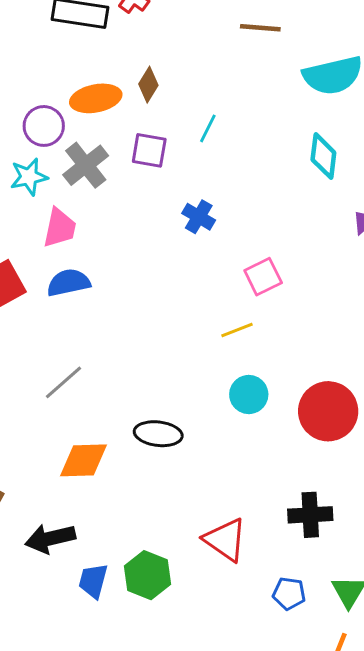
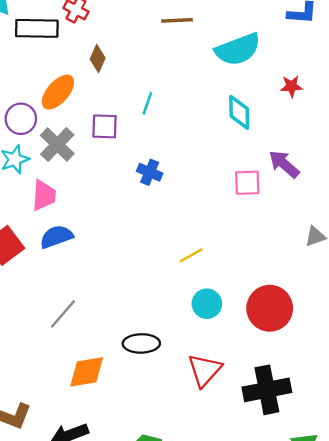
brown diamond: (148, 85) -> (98, 58), moved
orange ellipse: (96, 98) -> (58, 92), turned -30
pink square: (263, 277) -> (247, 183), moved, turned 32
black cross: (310, 515) -> (267, 390), size x1.4
red triangle: (225, 540) -> (205, 370), moved, turned 45

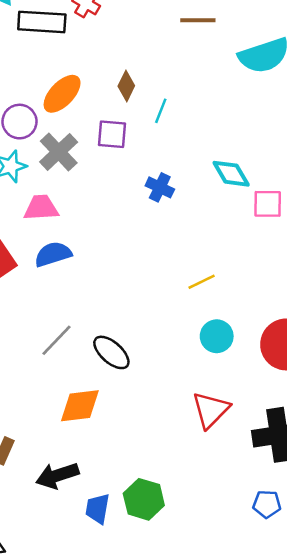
brown diamond: (98, 58) -> (126, 86), moved
cyan diamond: (239, 112) -> (231, 174), moved, turned -32
pink trapezoid: (44, 195) -> (41, 208), turned -100
black ellipse: (141, 343) -> (111, 352), moved, turned 40

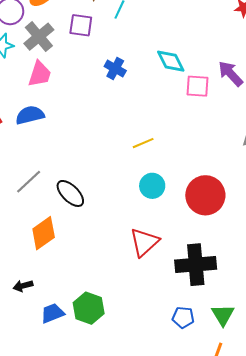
pink trapezoid: (41, 208) -> (40, 74), moved, turned 108
orange diamond: (80, 406) -> (44, 233), turned -32
black arrow: (57, 475) -> (23, 286), size x0.6
blue trapezoid: (98, 509) -> (53, 313), turned 55

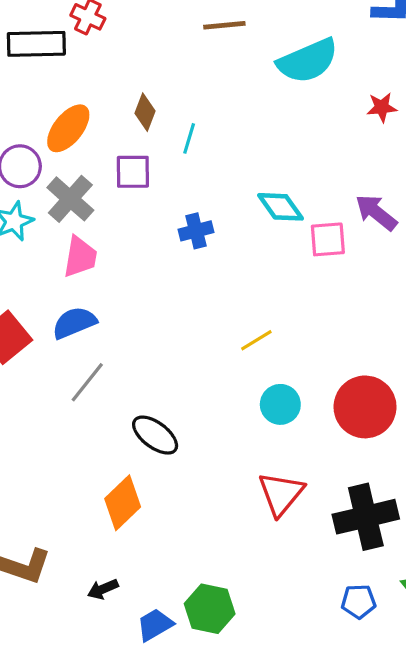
blue cross: (115, 68) -> (196, 231), turned -35
gray line: (29, 182) -> (87, 382), moved

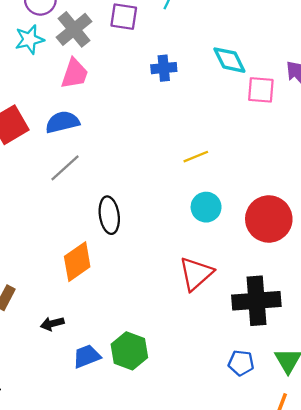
black ellipse: (155, 435) -> (109, 215), turned 36

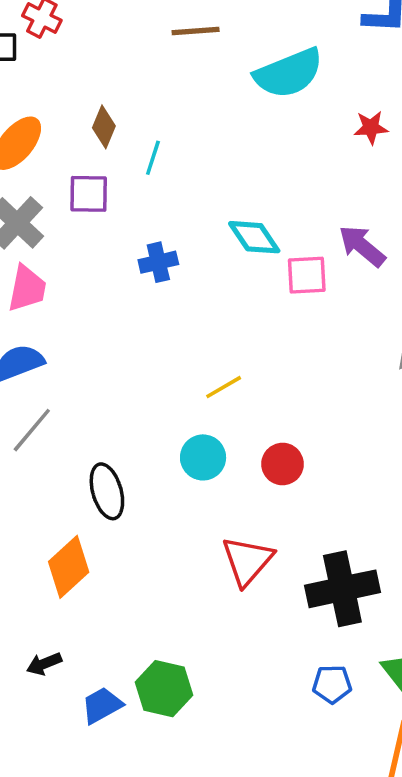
cyan circle: (206, 207) -> (203, 457), moved
red circle: (269, 219) -> (283, 464), moved, size x0.6

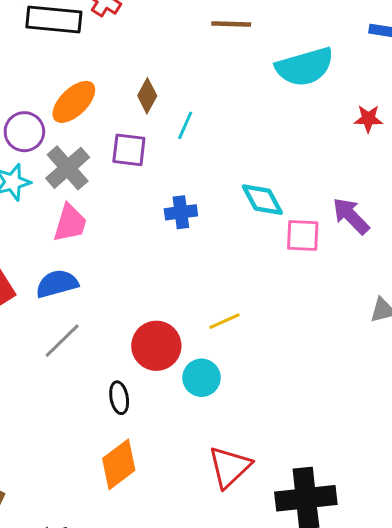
red circle: (283, 464) -> (156, 346), moved, size x1.4
black ellipse: (107, 491) -> (119, 398), size x0.7
orange diamond: (69, 567) -> (119, 464), moved

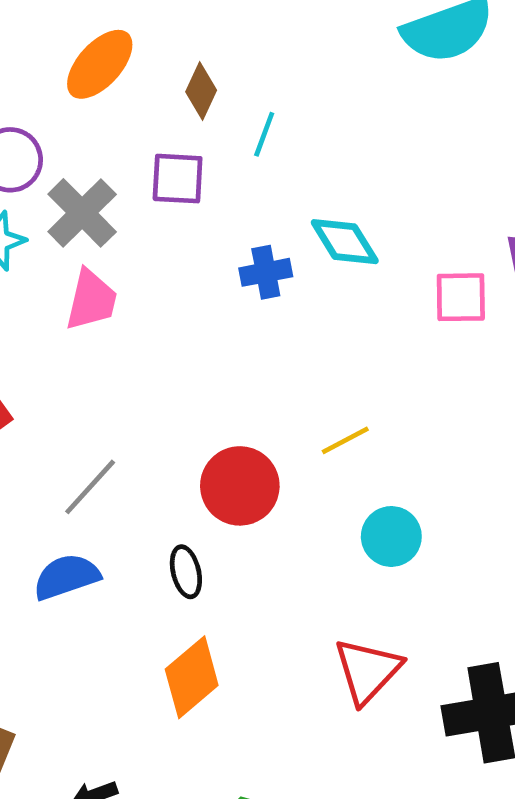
orange ellipse: (74, 102) -> (100, 64), moved
cyan diamond: (262, 200) -> (345, 242), moved
blue semicircle: (57, 284) -> (66, 577), moved
cyan circle: (202, 378) -> (391, 536), moved

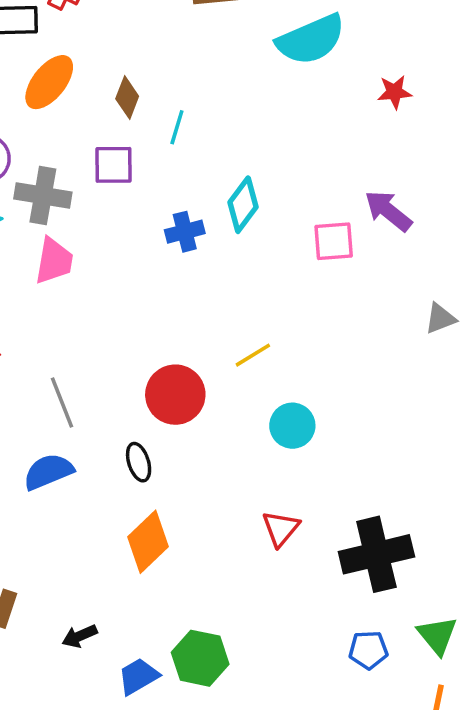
gray cross: (82, 213) -> (43, 195), turned -32
cyan diamond: (345, 242) -> (243, 205), turned 72
gray line: (90, 487) -> (62, 402), turned -60
red triangle: (367, 671) -> (281, 528), size x0.7

